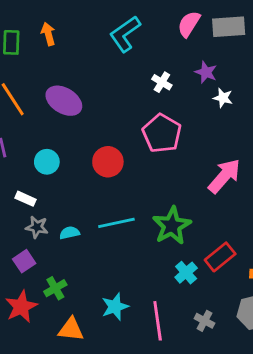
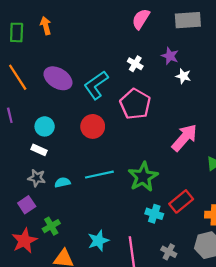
pink semicircle: (189, 24) -> (141, 19), moved
cyan L-shape: (125, 34) -> (96, 85), moved
white rectangle: (26, 199) -> (39, 150), moved
cyan cross: (186, 273) -> (154, 214), turned -30

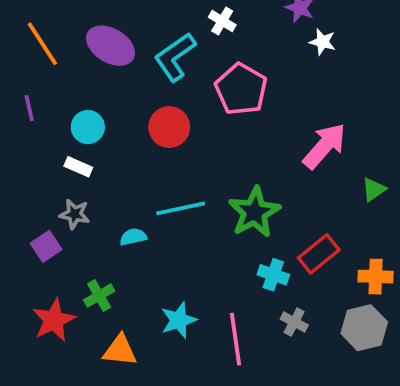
white cross: (135, 64) -> (222, 21), moved
cyan semicircle: (62, 182) -> (133, 237), moved
purple square: (27, 205) -> (46, 246), moved
gray cross: (169, 252) -> (294, 322), moved

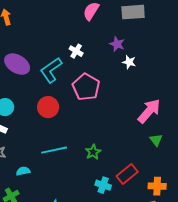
pink arrow: (324, 146) -> (149, 111), moved
green triangle: (374, 189) -> (156, 140), turned -32
green star: (254, 212) -> (93, 152), size x0.6
cyan semicircle: (133, 237) -> (23, 171), moved

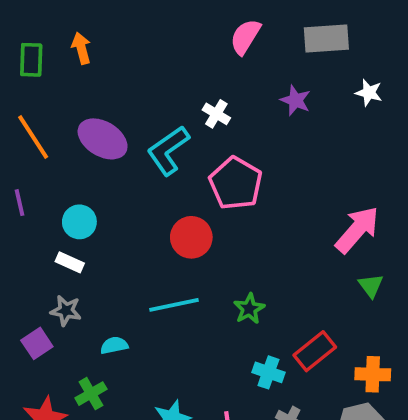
white star: (129, 62) -> (369, 93), moved
red circle: (48, 107) -> (191, 237), moved

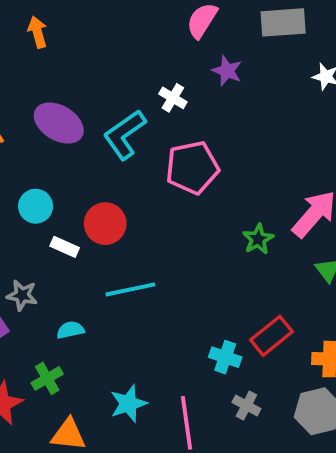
purple star: (295, 100) -> (227, 71), moved
pink pentagon: (236, 183) -> (192, 168), turned 30
red circle: (191, 237) -> (105, 224), moved
white rectangle: (70, 262) -> (65, 247), moved
green star: (249, 309) -> (258, 239), moved

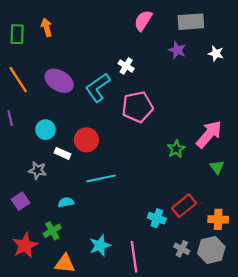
purple star: (227, 71) -> (177, 50), moved
gray star: (22, 295) -> (38, 170), moved
gray cross: (246, 405) -> (182, 249), moved

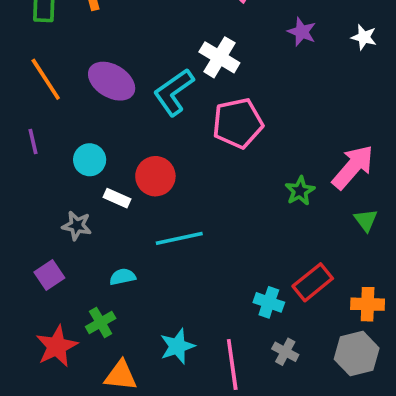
white cross: (126, 66) -> (219, 57), size x1.5
gray cross: (182, 249) -> (285, 352), moved

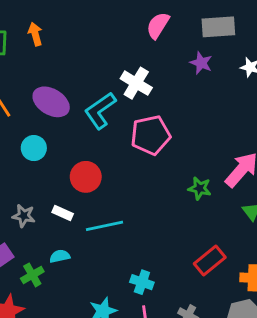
cyan circle: (90, 160) -> (34, 148), moved
green star: (300, 191) -> (200, 188), turned -30
white rectangle: (117, 198) -> (63, 213), moved
cyan cross: (269, 302) -> (142, 282), moved
green cross: (101, 322) -> (32, 275), moved

